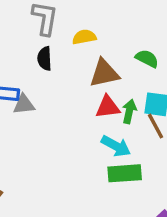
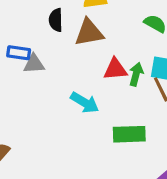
brown triangle: (104, 73) -> (89, 33), moved
cyan arrow: (116, 146) -> (85, 103), moved

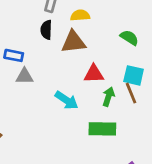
gray triangle: (34, 64) -> (24, 76), moved
green arrow: (136, 74) -> (108, 97), moved

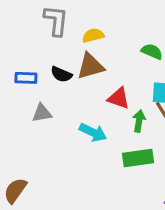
black semicircle: (46, 30) -> (61, 74), moved, turned -60
blue rectangle: (14, 55) -> (26, 78), moved
red triangle: (94, 74) -> (119, 98), turned 30

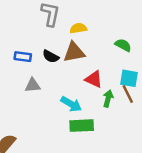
green rectangle: (138, 158) -> (82, 126), moved

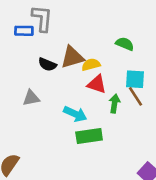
yellow semicircle: (78, 28) -> (91, 65), moved
blue rectangle: (23, 57) -> (24, 31), moved

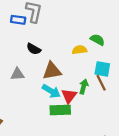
brown triangle: (72, 57) -> (52, 71), moved
yellow semicircle: (91, 65) -> (79, 50), moved
red triangle: (97, 84) -> (69, 96), moved, turned 42

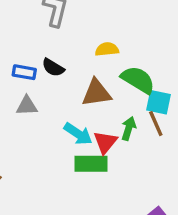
blue rectangle: (18, 20) -> (24, 72), moved
green semicircle: (97, 40) -> (138, 80), moved, size x1.5
yellow semicircle: (79, 50) -> (107, 49), moved
brown triangle: (52, 71) -> (96, 93), moved

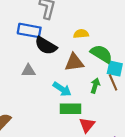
black semicircle: (53, 68) -> (46, 46), size x1.5
blue rectangle: (24, 72) -> (29, 30), moved, size x1.5
red triangle: (105, 142) -> (87, 125), moved

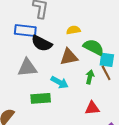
gray triangle: (28, 71) -> (27, 68), size x1.5
green rectangle: (70, 109) -> (41, 98), moved
red triangle: (87, 125) -> (92, 108), moved, turned 49

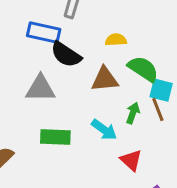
cyan arrow: (60, 82) -> (104, 130), moved
red triangle: (92, 108) -> (131, 160), turned 42

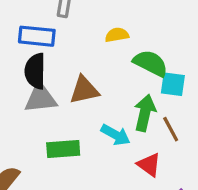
black semicircle: (66, 55) -> (35, 71), moved, turned 64
brown triangle: (105, 79) -> (84, 90), moved
brown line: (158, 110) -> (171, 129), moved
green arrow: (133, 113) -> (145, 113), size x1.5

